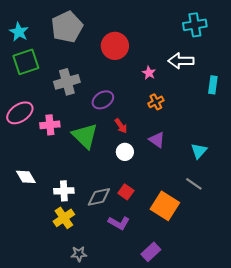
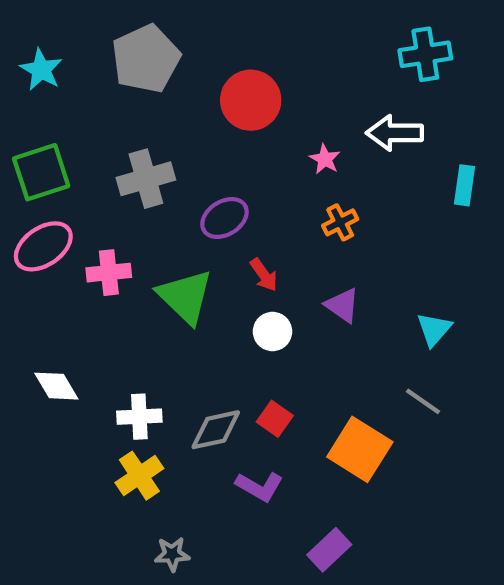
green square: (26, 62) -> (41, 172), moved

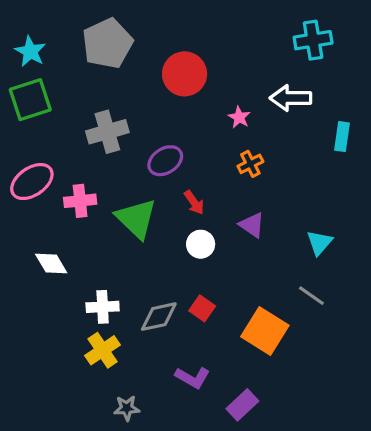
green square: (41, 172) -> (30, 100), moved
white diamond: (56, 386) -> (51, 263), moved
purple L-shape: (259, 486) -> (193, 378), moved

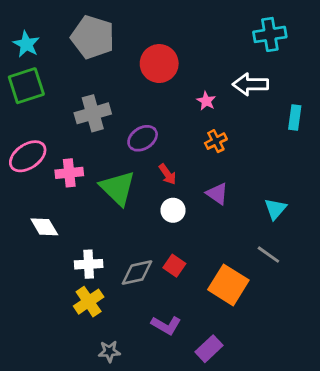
gray pentagon: (107, 43) -> (93, 37), turned -30

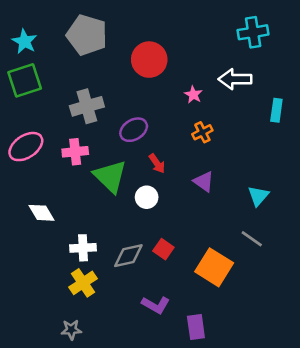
pink cross: (69, 173) -> (75, 152), moved
white circle: (173, 210) -> (147, 197), moved
purple rectangle: (209, 349) -> (196, 327), turned -55
gray star: (109, 351) -> (71, 330), moved

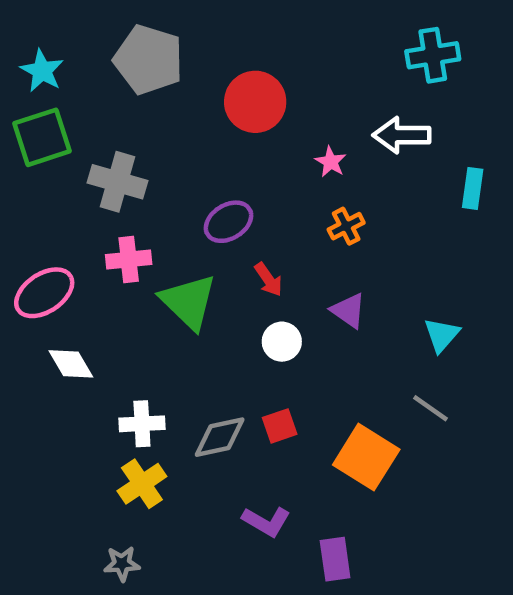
gray cross: (87, 106) -> (117, 182), moved, turned 32
pink ellipse: (26, 147) -> (44, 293), moved
white circle: (147, 197) -> (282, 342), moved
red square: (163, 249) -> (280, 426), turned 36

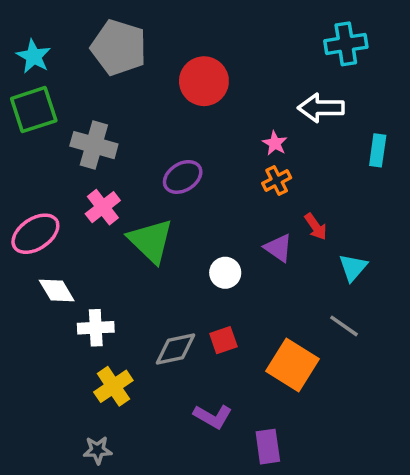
pink star: (331, 162) -> (275, 143), moved
pink cross: (129, 259) -> (103, 207), turned -32
red arrow: (268, 279) -> (316, 227), moved
white cross: (142, 424) -> (96, 328), moved

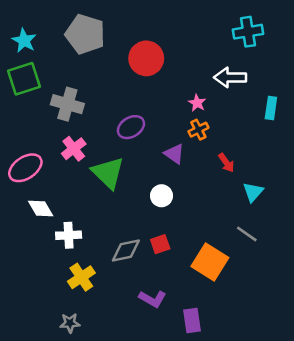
purple triangle: (278, 248) -> (174, 154), moved

